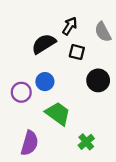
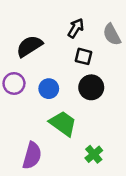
black semicircle: (44, 44) -> (29, 46), moved
black circle: (98, 80) -> (91, 87), moved
purple circle: (21, 92) -> (14, 83), moved

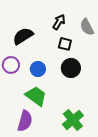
green trapezoid: (63, 123) -> (36, 96), moved
green cross: (94, 154) -> (73, 120), size x1.5

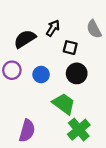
black arrow: (59, 22) -> (53, 28), moved
green trapezoid: (36, 96) -> (64, 104), moved

